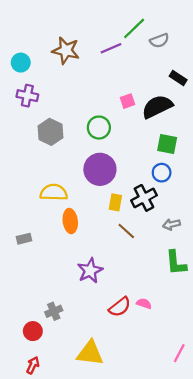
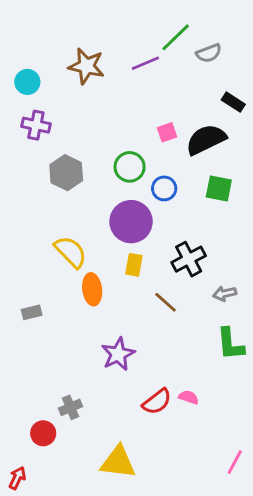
blue circle: (162, 173) -> (164, 188), moved
yellow semicircle: (54, 192) -> (71, 252), turned 44
yellow rectangle: (115, 202) -> (134, 265), moved
red arrow: (33, 365) -> (17, 478), moved

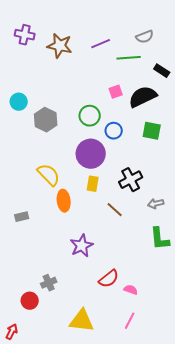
green line: (176, 37) -> (129, 58), moved, turned 40
cyan circle: (27, 82) -> (19, 102), moved
purple cross: (36, 125) -> (25, 35), moved
pink semicircle: (189, 397) -> (131, 290), moved
pink line: (235, 462) -> (130, 321), moved

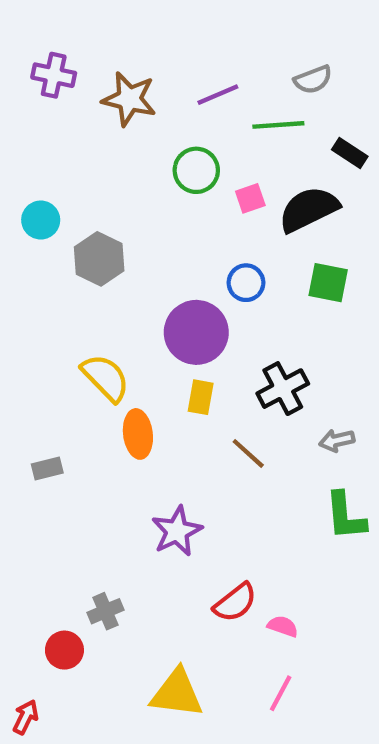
green circle: (90, 116) -> (196, 170), moved

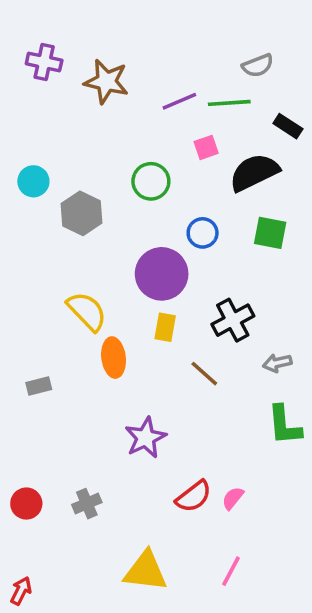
purple line: (218, 95) -> (179, 101), moved
green circle: (196, 170) -> (151, 181), moved
pink square: (250, 198) -> (206, 147), moved
pink semicircle: (283, 626) -> (233, 498), moved, turned -70
red circle: (64, 650) -> (26, 504), moved

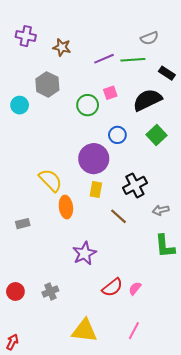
brown star: (106, 82) -> (62, 47), size x0.7
pink square: (206, 147) -> (110, 93), moved
gray hexagon: (81, 213) -> (47, 84), moved
green square: (270, 233) -> (157, 135), turned 36

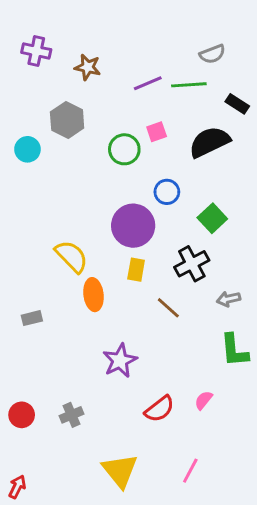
green square: (157, 135) -> (212, 218), moved
pink semicircle: (135, 288) -> (204, 400), moved
yellow triangle: (84, 331) -> (120, 471), turned 44

